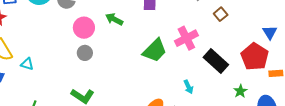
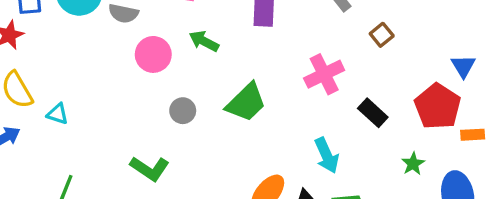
green trapezoid: (155, 50) -> (246, 102), moved
gray circle: (85, 53) -> (183, 111), moved
black rectangle: (216, 61) -> (373, 113), size x0.7
cyan arrow: (189, 87) -> (327, 155), size x1.5

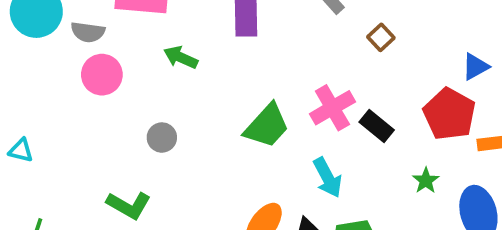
pink circle: (153, 54) -> (102, 75), moved
blue triangle: (463, 66) -> (475, 67), turned 36
pink cross: (324, 74) -> (332, 108), moved
green trapezoid: (246, 102) -> (267, 126), moved

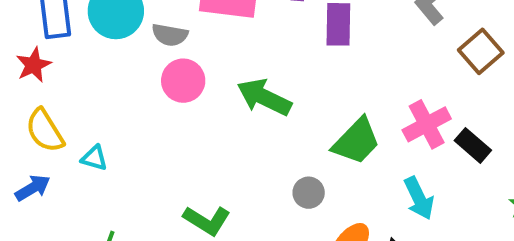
brown square: (381, 37) -> (481, 51), size x1.5
green arrow: (181, 57) -> (264, 97), moved, size x1.5
gray circle: (162, 138) -> (309, 193), moved

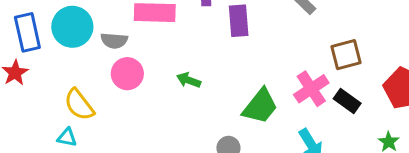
brown square: (481, 51) -> (346, 55), moved, turned 32
green arrow: (264, 97) -> (189, 80), size x0.6
yellow semicircle: (45, 131) -> (79, 105), moved

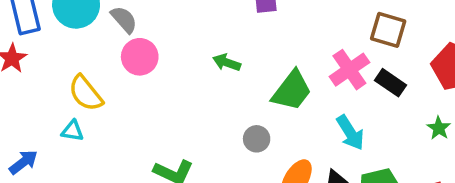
gray semicircle: (114, 41) -> (124, 19), turned -135
brown square: (346, 55) -> (388, 30), turned 32
green arrow: (189, 80) -> (227, 63), moved

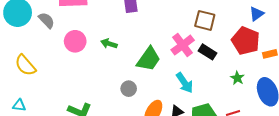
pink circle: (140, 57) -> (75, 41), moved
cyan triangle: (72, 131) -> (19, 105), moved

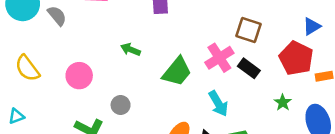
pink circle: (75, 41) -> (79, 76), moved
gray circle: (129, 89) -> (121, 105), moved
cyan triangle: (19, 105) -> (16, 116), turned -32

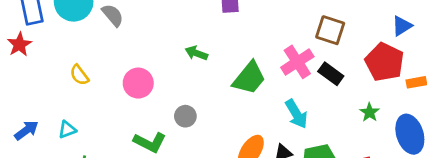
yellow semicircle: (27, 68) -> (79, 75), size x0.7

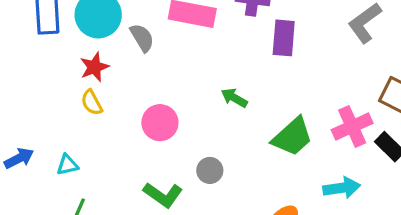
red star: (19, 44) -> (94, 67), moved
cyan arrow: (296, 114) -> (342, 188), turned -76

